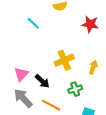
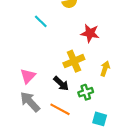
red star: (90, 24) -> (90, 33), moved
black arrow: (42, 81) -> (61, 84), moved

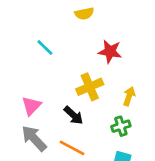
cyan line: (41, 21) -> (45, 47), moved
green cross: (86, 92) -> (121, 126), moved

